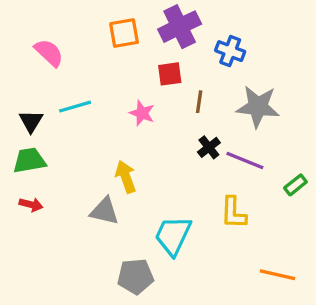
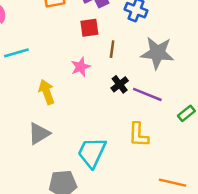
pink star: (142, 113) -> (81, 67), moved, turned 30
yellow arrow: (126, 177) -> (47, 92), moved
gray triangle: (104, 211) -> (39, 134), turned -45

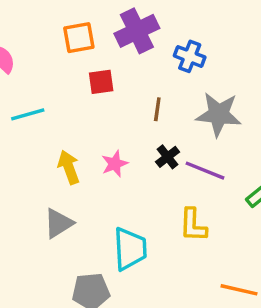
red square: (89, 28) -> (101, 82), moved
pink star: (81, 67) -> (115, 164), moved
cyan trapezoid: (92, 152) -> (130, 249), turned 152

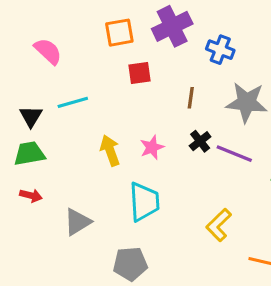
gray triangle: (58, 223) -> (77, 222), moved
yellow L-shape: (193, 225) -> (219, 225), moved, turned 44
cyan trapezoid: (130, 249) -> (144, 202), moved

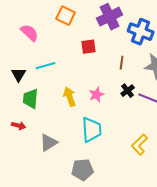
orange square: (119, 33) -> (66, 16), moved, turned 36
blue cross: (220, 50) -> (141, 32), size x1.4
green trapezoid: (29, 154) -> (31, 99), moved, turned -75

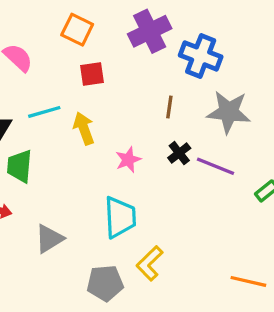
red square: (89, 47) -> (92, 74), moved
yellow arrow: (70, 97) -> (84, 128), moved
yellow L-shape: (140, 145) -> (150, 263), moved

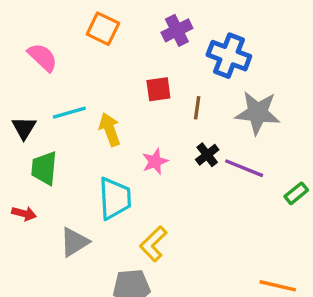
purple cross: (150, 31) -> (177, 30), size x0.7
red square: (92, 74) -> (158, 89), moved
cyan trapezoid: (120, 217) -> (115, 198), moved
yellow L-shape: (150, 263) -> (153, 244), moved

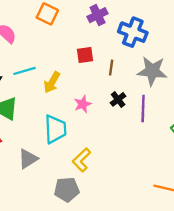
yellow arrow: (110, 130) -> (52, 82), turned -130
purple line: (244, 168) -> (143, 109), turned 70

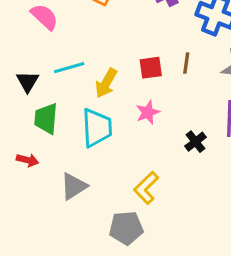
red square: (85, 55) -> (151, 68), moved
black cross: (118, 99) -> (195, 142), moved
cyan trapezoid: (55, 129) -> (97, 128), moved

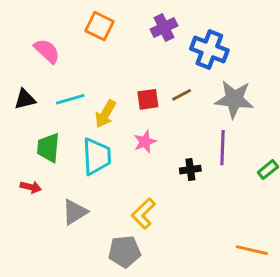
brown line: (186, 63) -> (182, 95), turned 54
black triangle: (27, 82) -> (25, 99), moved, turned 45
black cross: (195, 142) -> (190, 170), turned 30

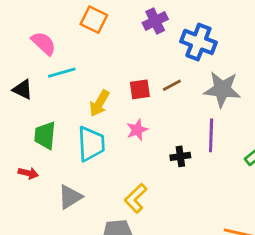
black triangle: (25, 99) -> (23, 89), turned 40
cyan line: (70, 99) -> (62, 73), moved

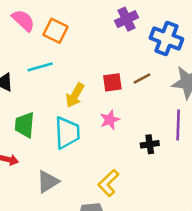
orange square: (94, 20) -> (56, 31), moved
pink semicircle: (44, 43) -> (23, 20), moved

